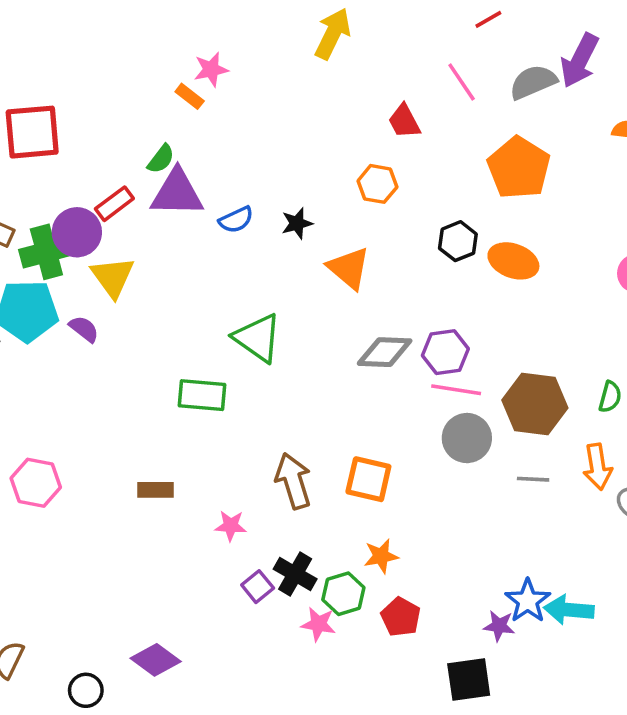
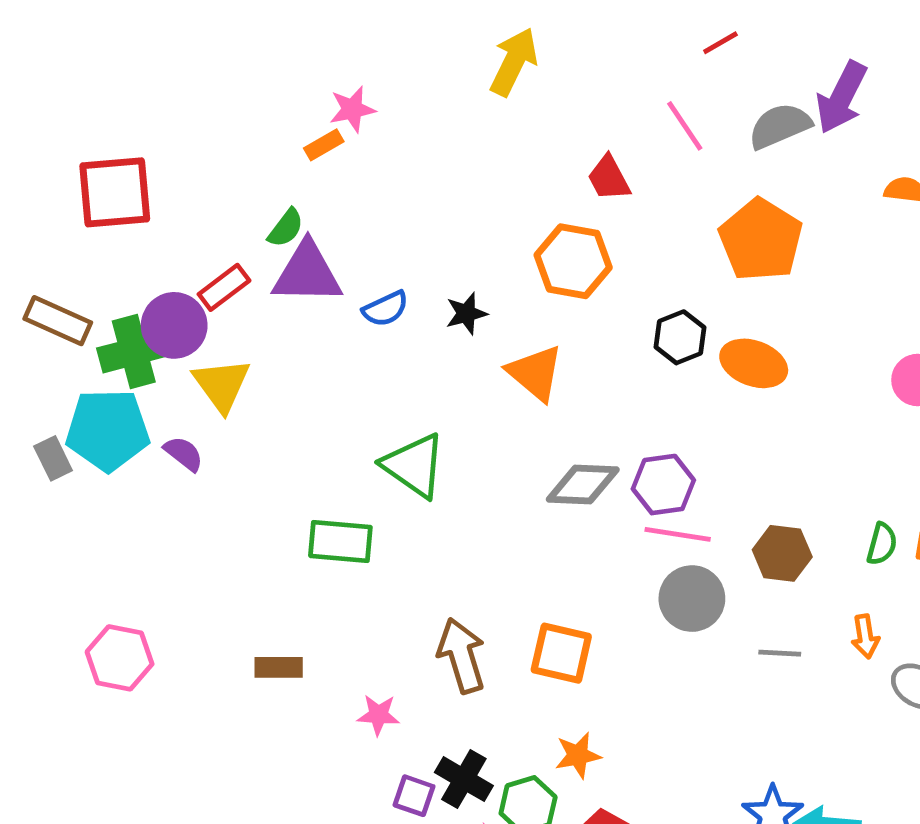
orange rectangle: (190, 96) -> (324, 145), turned -68
orange hexagon: (377, 184) -> (573, 261), size x1.4
brown hexagon: (535, 404) -> (782, 553), size x0.7
orange arrow: (597, 467) -> (865, 637), size x0.7
purple square: (258, 587) -> (414, 796), turned -32

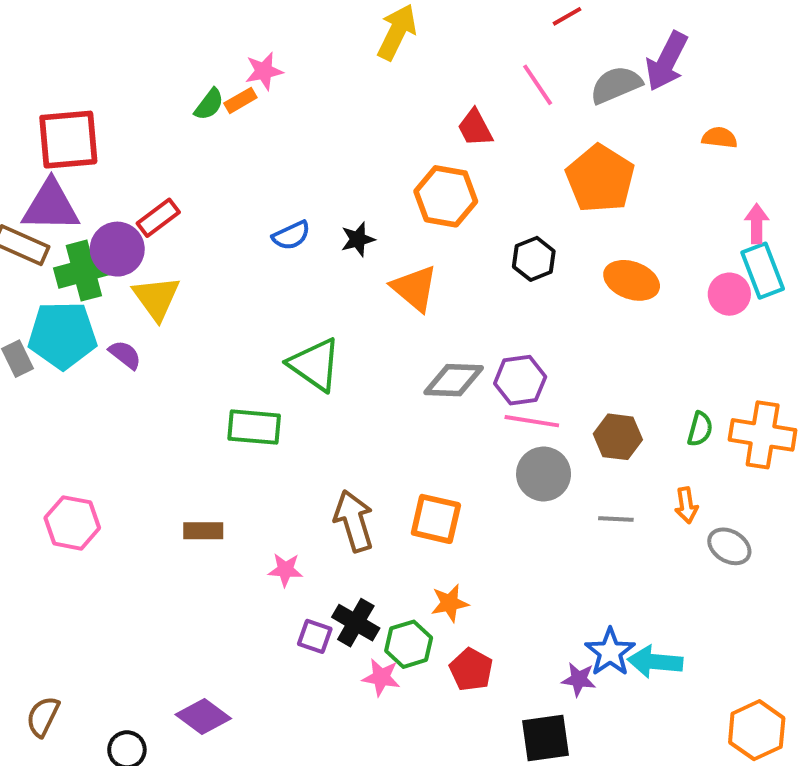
green semicircle: (286, 228) -> (209, 104), moved
purple triangle: (307, 273) -> (51, 206), moved
orange ellipse: (754, 363) -> (632, 280), moved

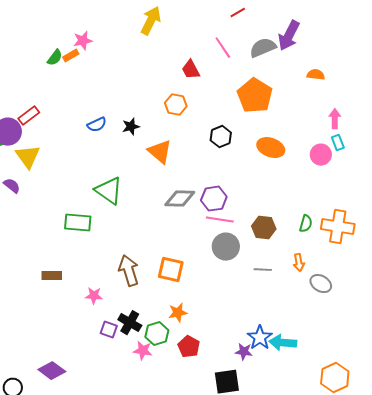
orange hexagon: (446, 196) -> (176, 105), size x0.7
cyan rectangle: (763, 271) -> (338, 143), size x0.6

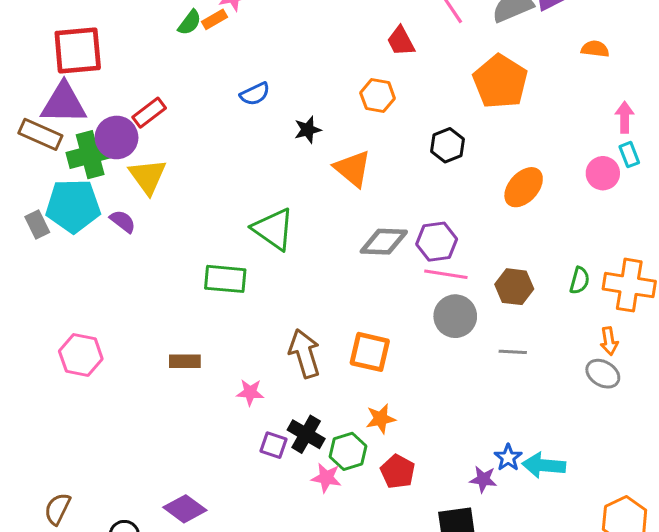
blue semicircle: (97, 125) -> (255, 94), moved
orange ellipse: (271, 148) -> (524, 187), moved, turned -68
orange arrow: (299, 263) -> (609, 341), moved
blue star: (260, 338) -> (508, 458), size x0.7

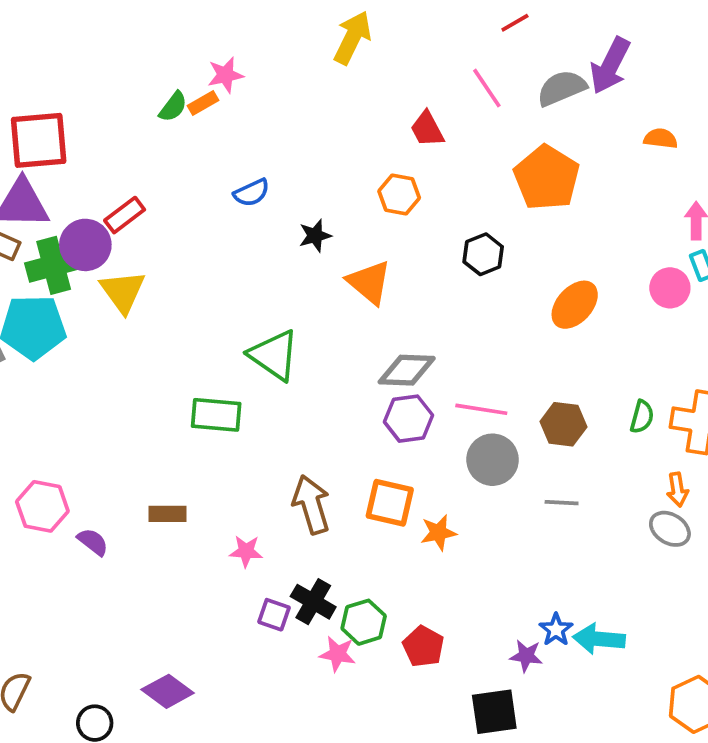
purple semicircle: (123, 221) -> (93, 542), moved
purple hexagon: (437, 242) -> (408, 419), moved
orange star: (381, 419) -> (438, 533), moved

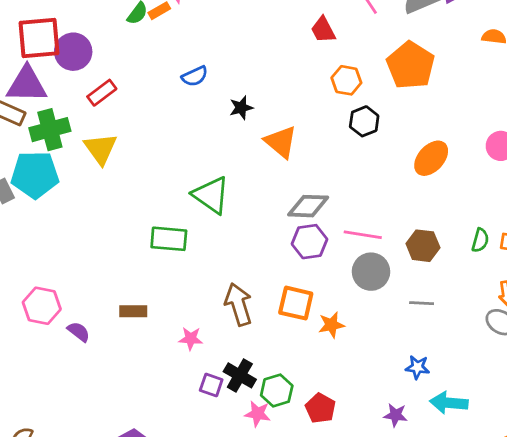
orange hexagon: (399, 195) -> (346, 80), moved
purple circle: (85, 245) -> (73, 52), moved
blue star: (556, 630) -> (417, 367), moved, turned -30

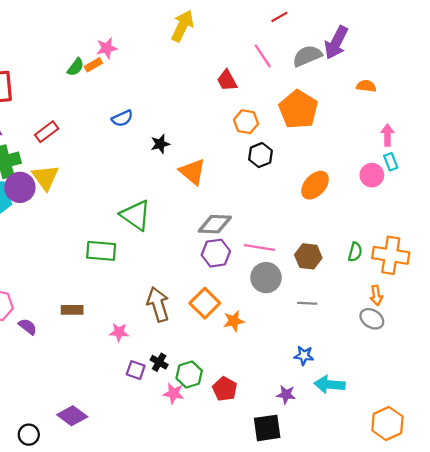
purple circle: (73, 52) -> (20, 187), moved
orange square: (296, 303) -> (205, 303), turned 32
black cross: (240, 375) -> (159, 362), size x0.7

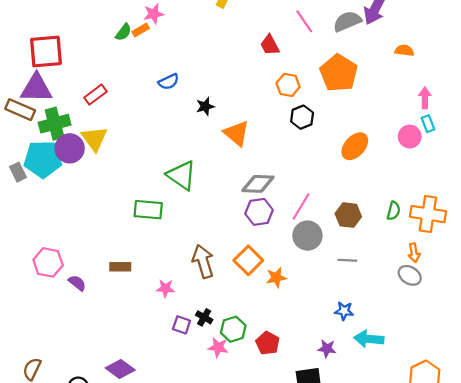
pink line: (259, 248) -> (301, 206), turned -68

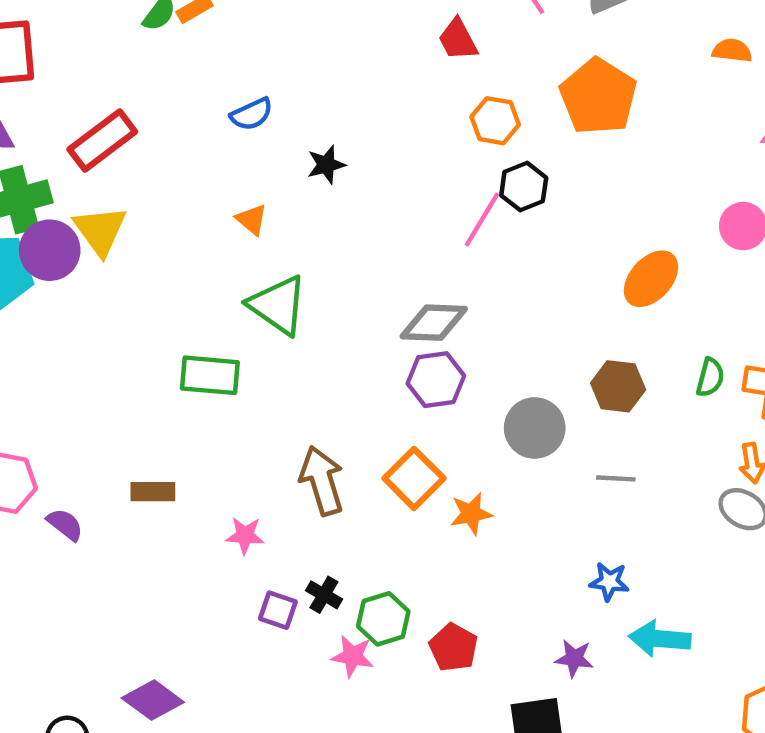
red rectangle: (95, 95) -> (102, 140), size x1.4
orange triangle: (236, 133) -> (252, 219), moved, size x0.6
orange ellipse: (355, 146) -> (651, 279), moved
pink line: (301, 206) -> (482, 219), moved

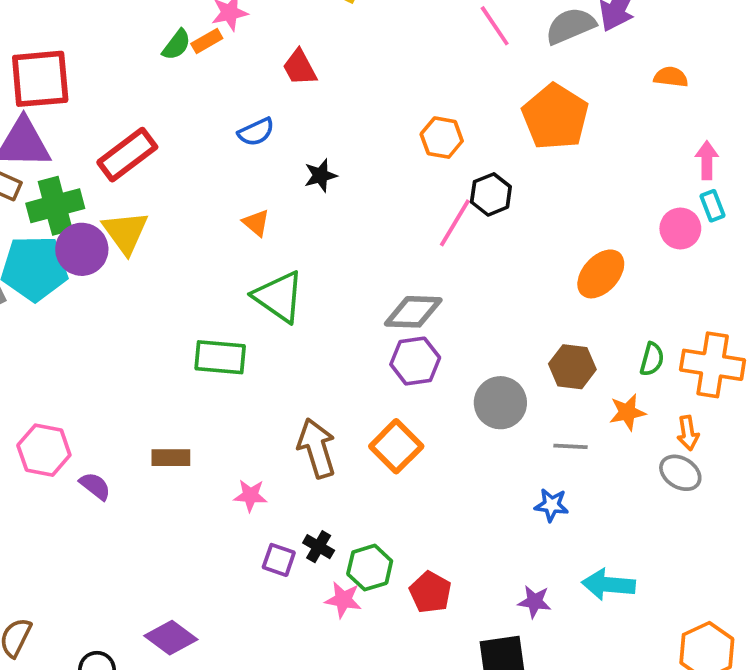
red trapezoid: (458, 40) -> (300, 67), moved
orange hexagon: (495, 121) -> (442, 138), moved
orange star: (471, 514) -> (627, 412), moved
blue star: (609, 582) -> (552, 505), moved

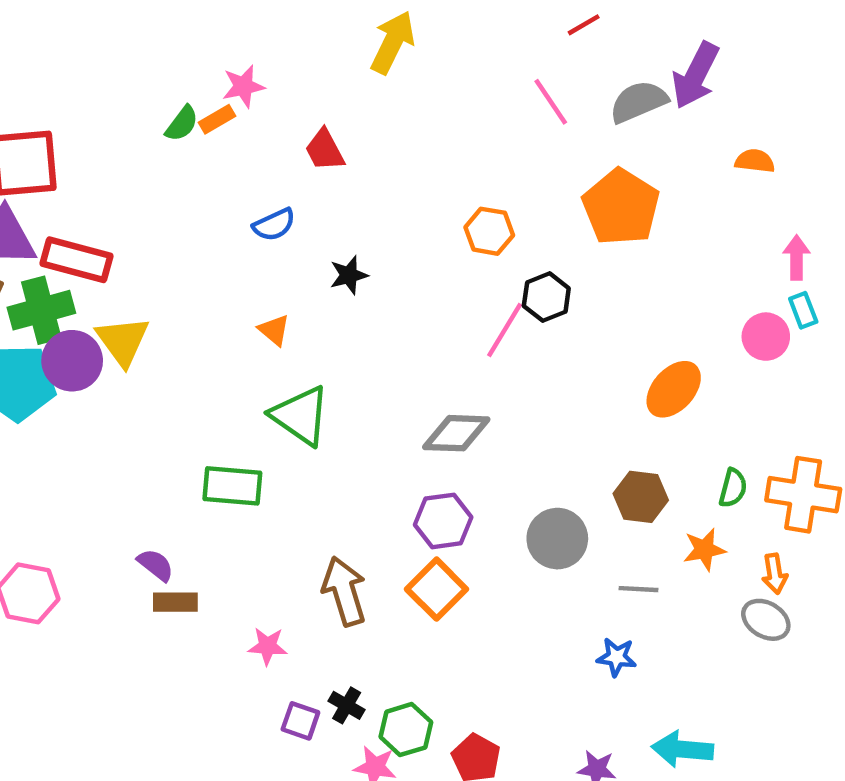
red rectangle: (127, 155) -> (77, 260), moved, turned 52
purple hexagon: (415, 361) -> (443, 521), moved
purple semicircle: (95, 486) -> (156, 565), moved

